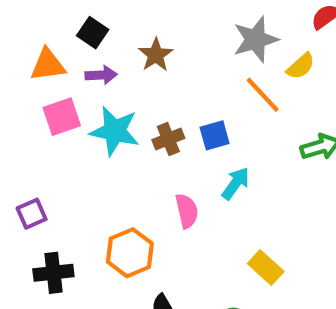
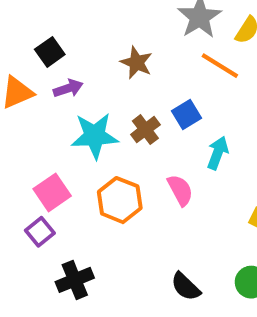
black square: (93, 33) -> (50, 52), turned 36
brown star: (156, 55) -> (137, 63), moved
pink square: (62, 117) -> (52, 192), moved
orange hexagon: (130, 253) -> (120, 200), moved

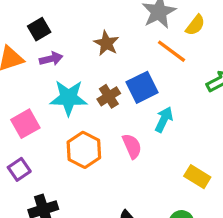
blue square: (186, 115) -> (142, 87), size x1.4
pink square: (52, 192) -> (25, 124), moved

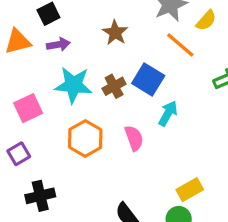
blue square: (142, 87) -> (148, 79), turned -36
yellow rectangle: (197, 177) -> (190, 190), moved, turned -65

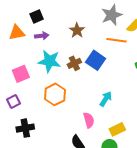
orange line: (180, 45) -> (117, 40), turned -36
cyan arrow: (168, 113) -> (106, 99), moved
pink semicircle: (134, 138) -> (89, 120), moved

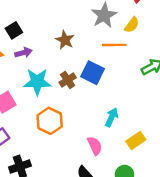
yellow rectangle: (117, 129) -> (136, 141), moved

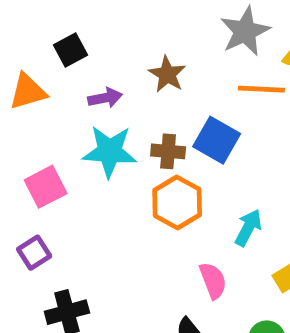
purple arrow: (23, 53) -> (105, 98), moved
brown cross: (68, 80) -> (168, 151), turned 35
orange hexagon: (50, 121) -> (177, 202), moved

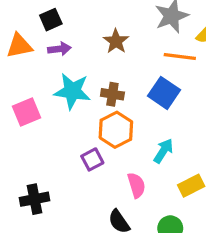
purple arrow: (105, 98) -> (59, 49), moved
blue square: (217, 140) -> (164, 93), moved
purple square: (34, 253) -> (92, 159), moved

